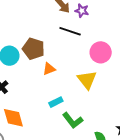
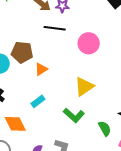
yellow triangle: (87, 80) -> (84, 87), moved, turned 45
cyan rectangle: (56, 102) -> (38, 101), moved

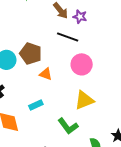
pink circle: (89, 43) -> (82, 64), moved
orange triangle: (41, 69) -> (46, 74), turned 40

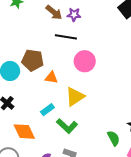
yellow triangle: (84, 100) -> (75, 97), moved
green L-shape: (68, 126) -> (67, 126), moved

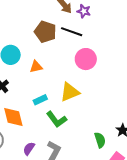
brown pentagon: (33, 60) -> (45, 32), moved
orange triangle: (51, 77) -> (36, 67), moved, turned -32

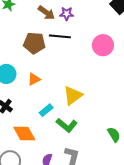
pink circle: (86, 59) -> (103, 45), moved

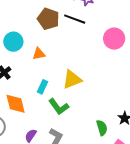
cyan rectangle: (46, 110) -> (43, 87), turned -40

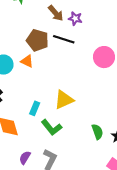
orange triangle: (39, 54) -> (27, 61), moved, turned 40
green semicircle: (102, 128) -> (97, 132), moved

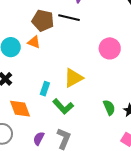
pink circle: (104, 57) -> (110, 48), moved

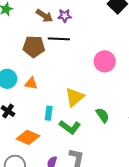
orange triangle: (34, 42) -> (31, 83), moved
green semicircle: (109, 107) -> (103, 115), moved
orange diamond: (20, 109) -> (28, 137), turned -35

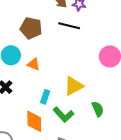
brown pentagon: (34, 47) -> (31, 28), moved
orange diamond: (28, 137) -> (34, 121), moved, turned 55

